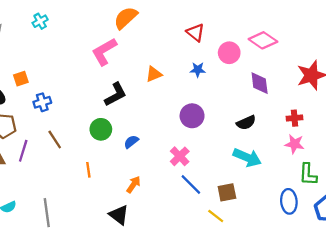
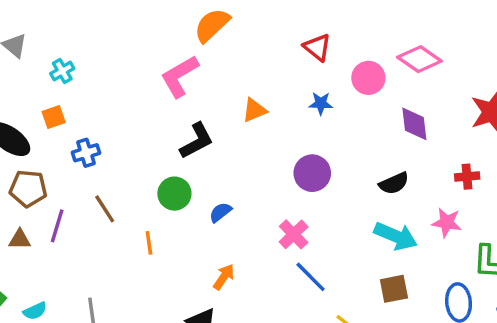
cyan cross: (40, 21) -> (62, 71), moved
pink star: (294, 144) -> (447, 222), moved
orange line: (88, 170) -> (149, 243), moved
brown square: (227, 192) -> (394, 289), moved

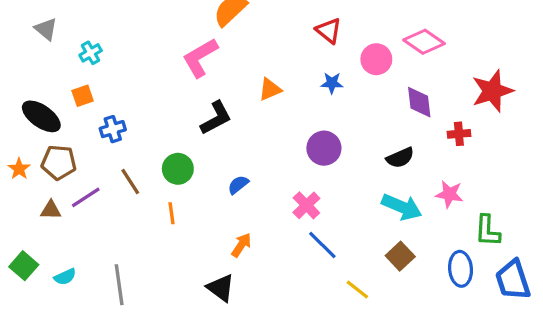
red cross: (467, 177) -> (459, 134), moved
green circle: (174, 194) -> (178, 169), moved
purple line: (57, 226) -> (86, 197), turned 40
brown square: (394, 289) -> (400, 256), turned -32

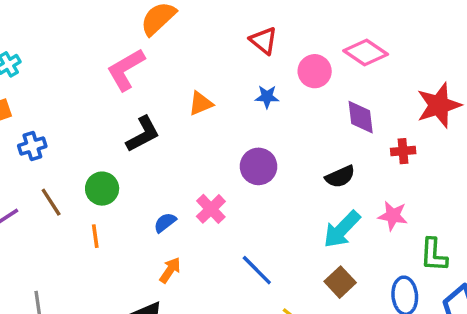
blue semicircle: (238, 185) -> (165, 223), moved
pink cross: (306, 205) -> (211, 209), moved
cyan arrow: (402, 207) -> (342, 229), turned 111

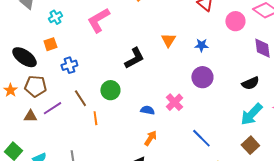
pink L-shape: (126, 69) -> (98, 20), moved
blue star: (267, 97) -> (201, 45), moved
orange triangle: (201, 103) -> (168, 40), turned -35
blue semicircle: (165, 223) -> (147, 110), turned 48
orange line: (95, 236) -> (95, 118), moved

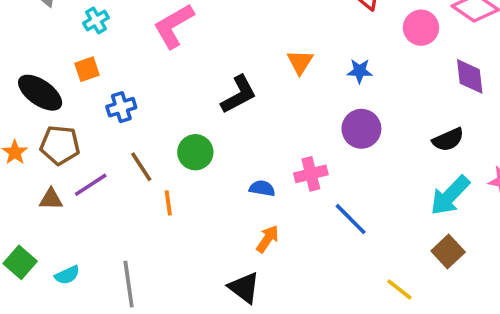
pink cross: (174, 102) -> (311, 174), turned 30
blue line: (201, 138) -> (351, 219), moved

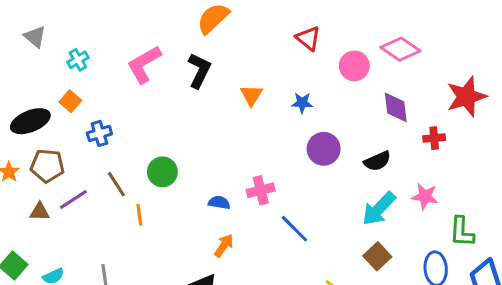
orange square: (87, 69) -> (70, 101), turned -30
black ellipse: (40, 93) -> (30, 121), turned -57
black L-shape: (239, 94) -> (199, 71), moved, turned -36
purple circle: (361, 129) -> (324, 149), moved

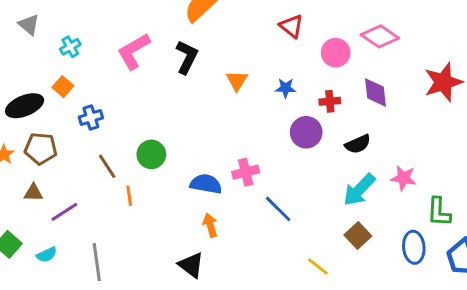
red cross: (434, 138) -> (330, 101), moved
purple line: (73, 199) -> (64, 212), moved
blue semicircle: (219, 203) -> (206, 184), size x1.5
orange arrow: (224, 246) -> (210, 225), turned -50

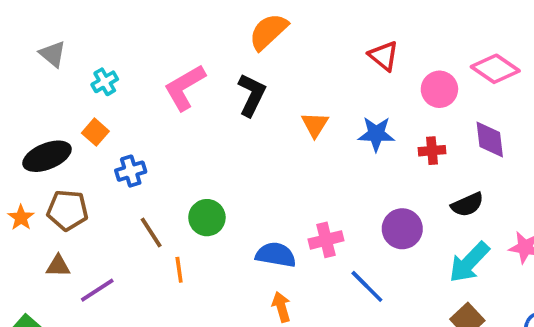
blue star: (286, 88) -> (376, 134), size x1.4
purple circle: (306, 132) -> (402, 229), moved

